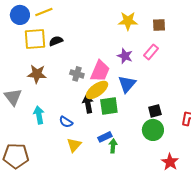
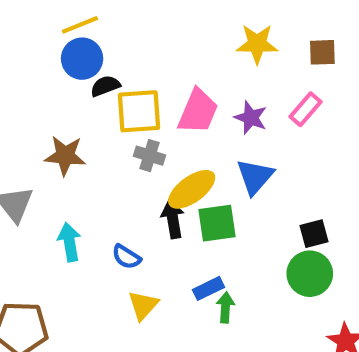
blue circle: (20, 15) -> (82, 59), moved
yellow square: (35, 39) -> (139, 111), moved
pink trapezoid: (100, 71) -> (198, 111), moved

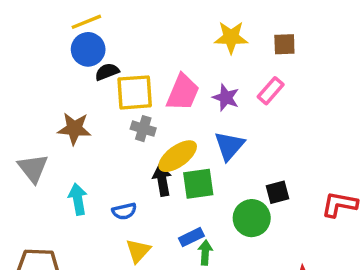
blue semicircle: (126, 257) -> (124, 211), turned -45
green circle: (310, 274) -> (252, 218), moved

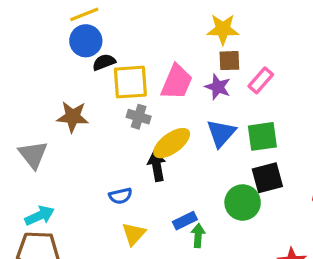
brown square: (284, 44) -> (229, 61), moved
green square: (198, 184) -> (262, 136), moved
black square: (278, 192) -> (267, 178), size x1.4
cyan arrow: (78, 199) -> (40, 216), moved, turned 76

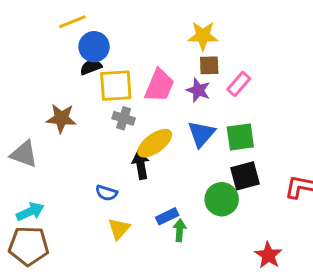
blue circle: (86, 41) -> (94, 47), moved
gray triangle: (33, 155) -> (24, 154), turned -32
blue semicircle: (120, 196) -> (106, 193), turned 30

